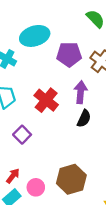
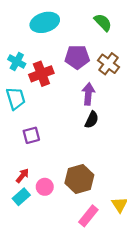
cyan ellipse: (35, 36) -> (45, 22), moved
red cross: (46, 100) -> (41, 74), moved, turned 30
purple square: (22, 135) -> (31, 135), turned 30

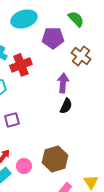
purple pentagon: (77, 57) -> (53, 38), moved

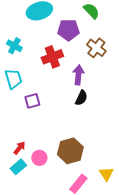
red cross: (21, 65) -> (52, 57), moved
purple square: (12, 120) -> (32, 101), moved

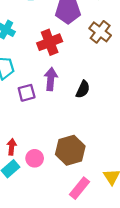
purple arrow: (78, 75) -> (51, 79), moved
red arrow: (19, 148) -> (12, 147), turned -32

